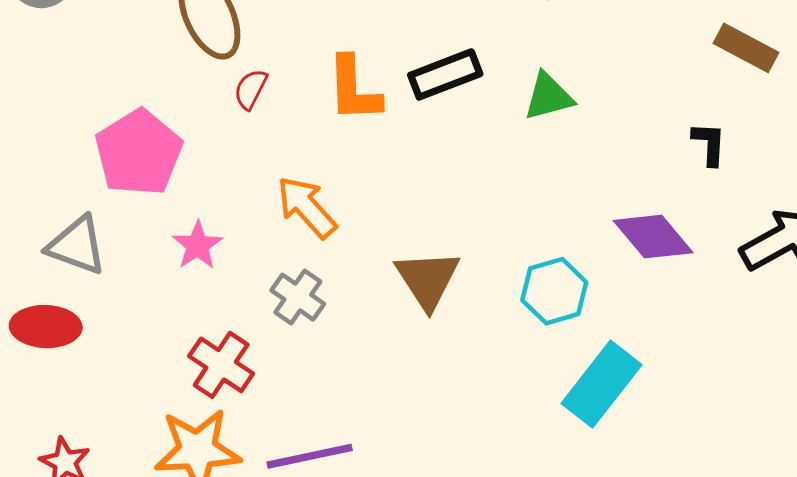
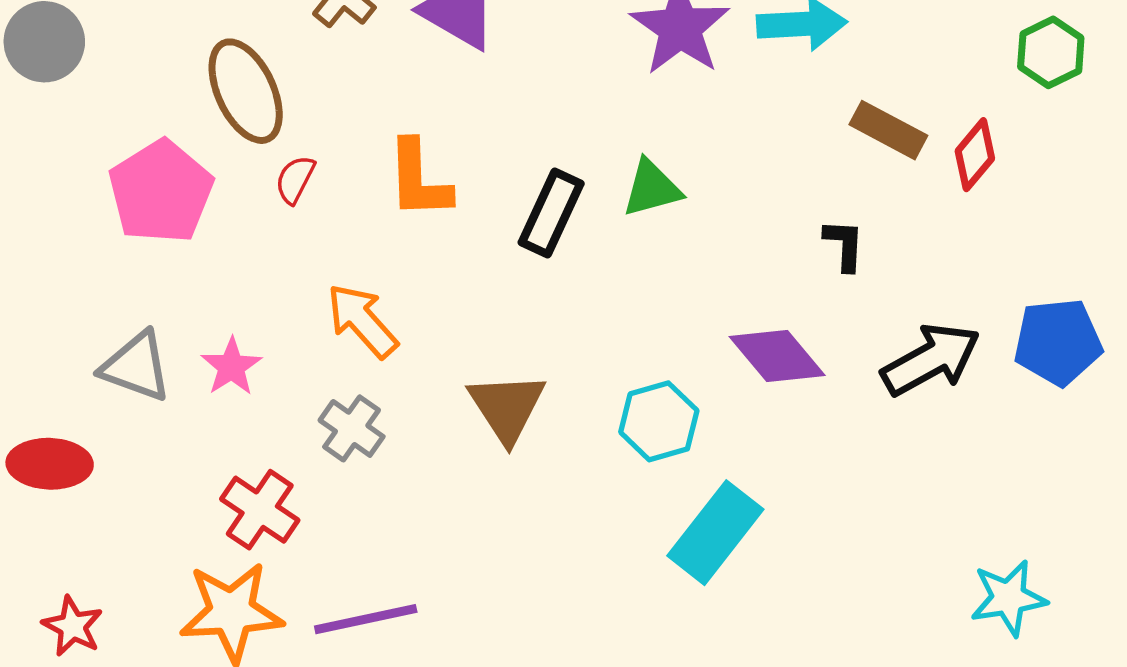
black rectangle: (445, 74) -> (551, 213), moved, turned -44
pink pentagon: (139, 153) -> (161, 192), moved
gray triangle: (77, 245) -> (136, 367), moved

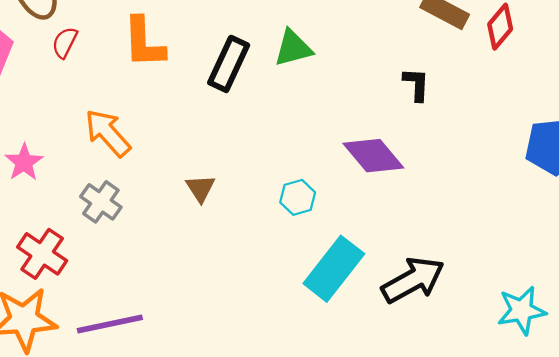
black arrow: (931, 360) -> (413, 280), moved
brown triangle: (507, 407) -> (200, 188), size x0.6
cyan hexagon: (659, 421) -> (298, 197), size x0.7

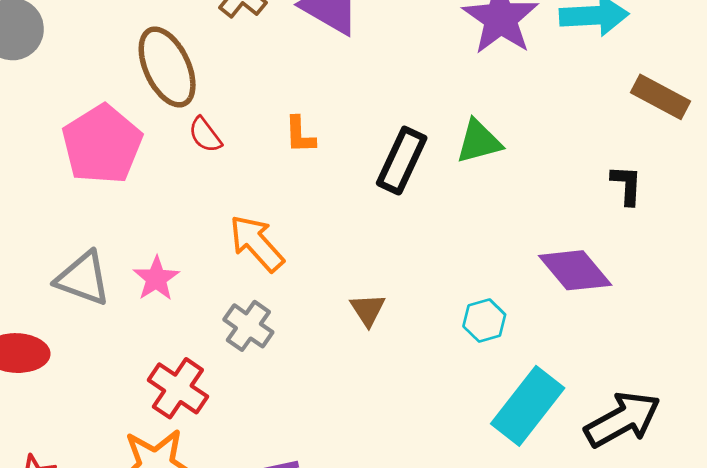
red semicircle: (65, 42) -> (205, 135), turned -64
orange L-shape: (144, 42) -> (300, 135), size x0.6

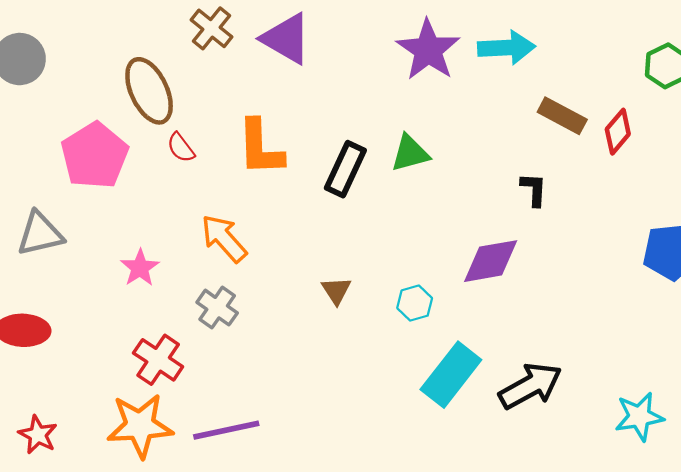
orange L-shape: (300, 135) -> (260, 148), size x1.8
purple diamond: (575, 270) -> (491, 261), turned -60
gray triangle: (83, 278) -> (40, 234), moved, turned -33
brown triangle: (368, 310) -> (336, 291), moved

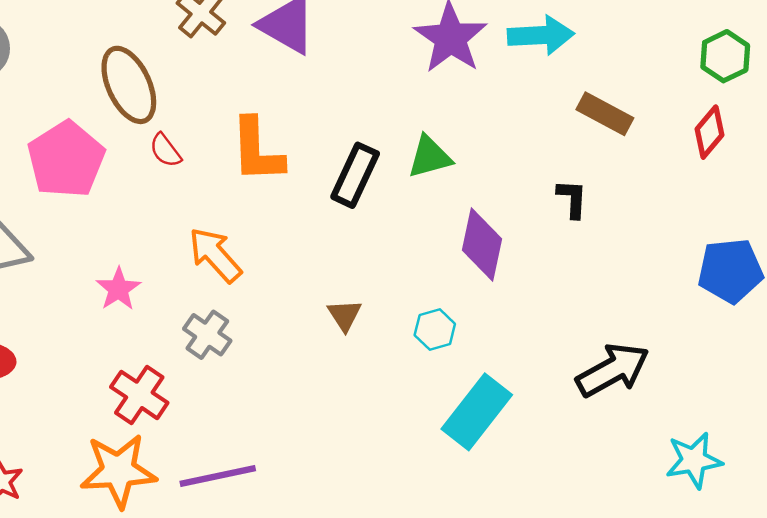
red diamond: (618, 132) -> (709, 132), moved
purple diamond: (491, 261) -> (482, 244), moved, turned -68
black arrow: (530, 386) -> (613, 370), moved

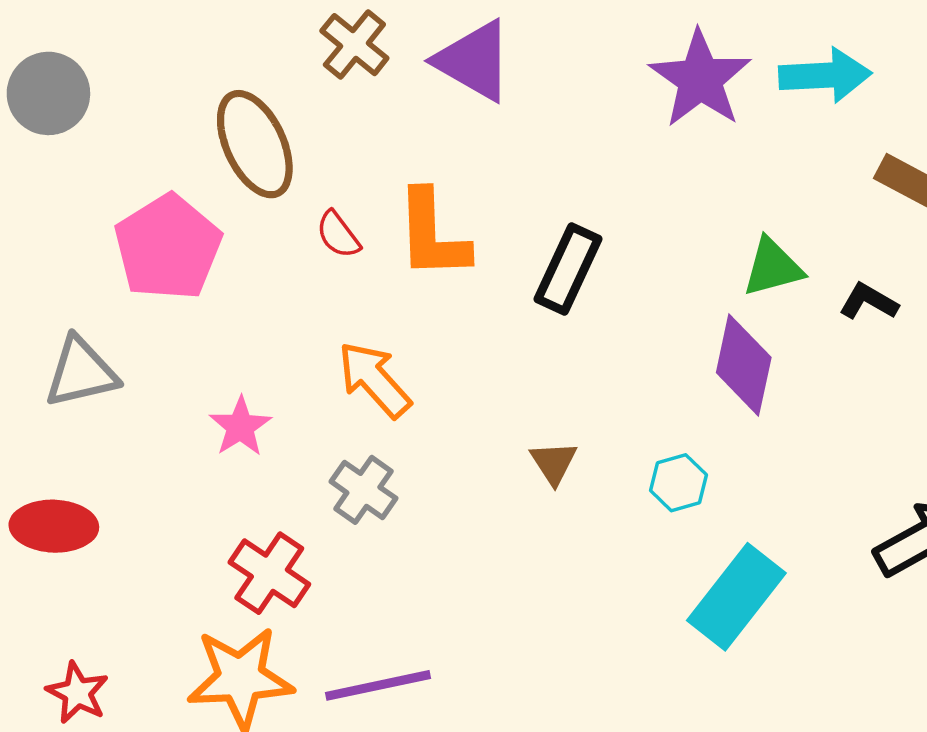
red semicircle: (165, 150) -> (338, 235), moved
green triangle: (430, 157) -> (773, 267), moved
black L-shape: (572, 199) -> (869, 302), turned -63

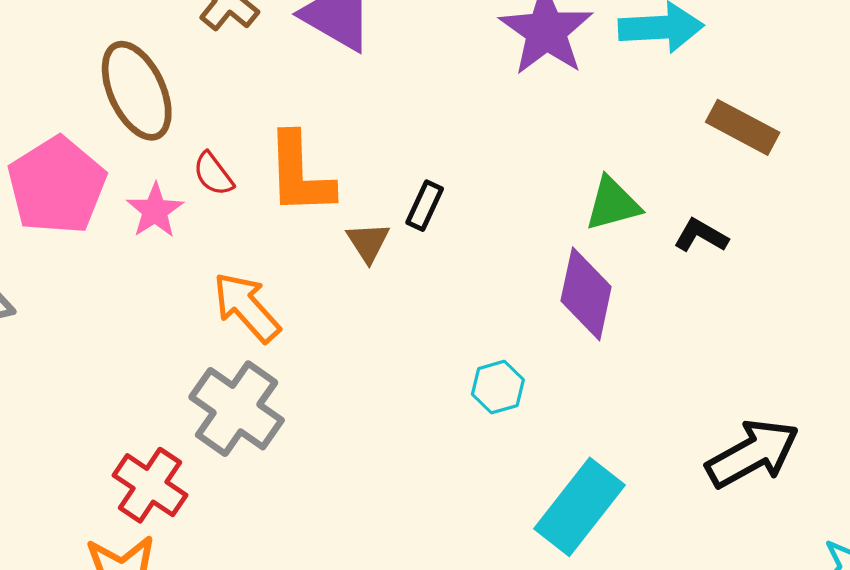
black rectangle: (568, 269) -> (425, 206), size x0.6
pink star: (240, 427) -> (155, 211), moved
brown triangle: (554, 463) -> (368, 242), moved
cyan hexagon: (678, 483) -> (498, 387), moved
gray cross: (363, 490) -> (237, 409), size x1.5

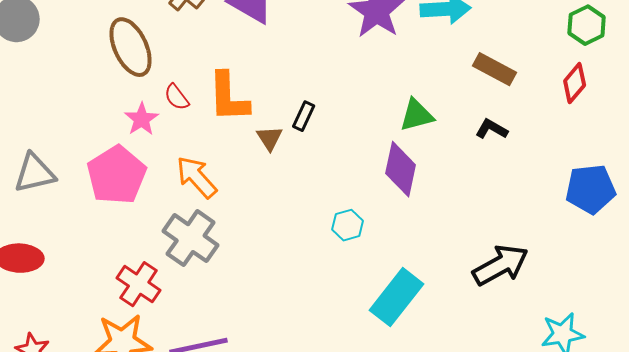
pink pentagon: (57, 186) -> (117, 175), moved
black L-shape: (701, 236) -> (492, 129), moved

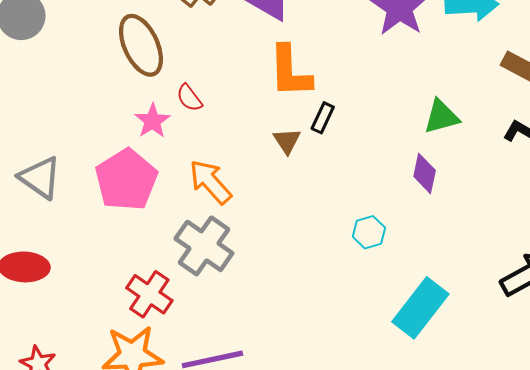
orange L-shape: (229, 97) -> (290, 72), moved
purple diamond: (401, 169) -> (425, 173), size x0.7
gray triangle: (35, 173) -> (40, 178), turned 48

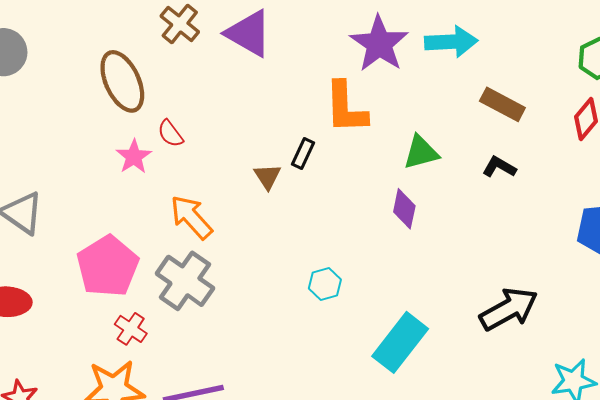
orange L-shape: (290, 72) -> (346, 108), moved
pink pentagon: (126, 180) -> (108, 266), moved
cyan hexagon: (369, 232) -> (325, 284), moved
red cross: (149, 294) -> (131, 329), size x0.7

